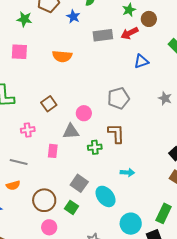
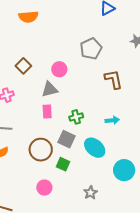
brown L-shape: (116, 133) -> (114, 79), moved
green cross: (95, 147) -> (76, 117), moved
pink rectangle: (53, 151) -> (47, 111), moved
brown circle: (44, 200) -> (41, 150), moved

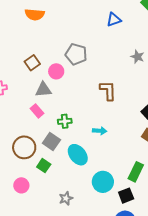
gray pentagon: (91, 49) -> (76, 54), moved, turned 30
brown square: (23, 66) -> (32, 63), moved
pink rectangle: (47, 111) -> (37, 111), turned -48

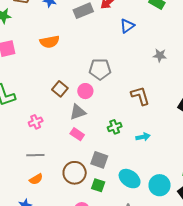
green cross: (65, 121) -> (115, 127), moved
cyan ellipse: (78, 155) -> (130, 179), moved

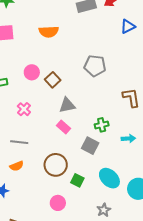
pink circle: (85, 91) -> (32, 72), moved
pink cross: (36, 122) -> (24, 109), turned -32
gray square: (99, 160) -> (90, 146), moved

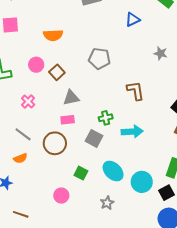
orange semicircle: (49, 32) -> (53, 35), moved
pink rectangle: (64, 127) -> (68, 120), turned -48
cyan arrow: (128, 139) -> (132, 132), size x1.5
gray line: (19, 142) -> (23, 134), turned 30
brown circle: (56, 165) -> (55, 143), moved

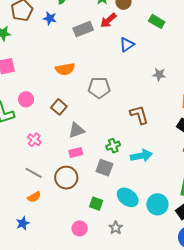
orange semicircle: (53, 35) -> (65, 69), moved
pink circle: (36, 65) -> (26, 99), moved
gray star: (107, 203) -> (116, 228), moved

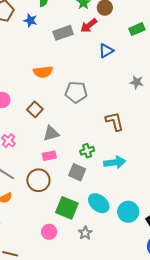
green rectangle: (157, 21) -> (137, 29), turned -56
green square: (96, 204) -> (67, 208), size x1.6

